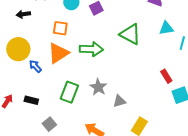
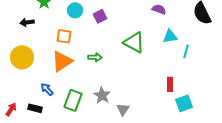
green arrow: (91, 49) -> (95, 57), size x0.6
blue arrow: (35, 66) -> (47, 89), moved
red rectangle: (166, 76) -> (170, 84), turned 32
gray triangle: (119, 101) -> (123, 109), turned -40

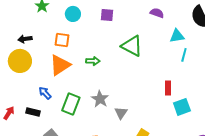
purple square: (100, 16) -> (107, 15), moved, turned 32
black arrow: (27, 22) -> (25, 39), moved
cyan triangle: (170, 36) -> (177, 36), moved

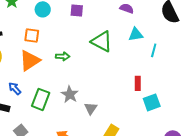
cyan triangle: (177, 36) -> (136, 34), moved

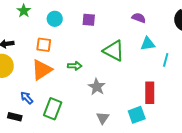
red rectangle: (138, 83) -> (150, 93), size x1.5
gray star: (70, 94) -> (97, 87), moved
cyan square: (152, 102) -> (137, 115), moved

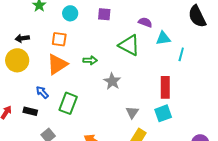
purple semicircle: (139, 18) -> (145, 22), moved
cyan square: (137, 115) -> (163, 113), moved
gray triangle: (103, 118) -> (132, 112), moved

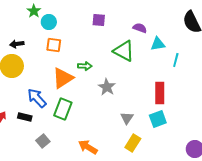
cyan circle: (70, 13) -> (49, 22), moved
orange triangle: (57, 64) -> (63, 78), moved
blue arrow: (42, 92) -> (37, 98), size x1.5

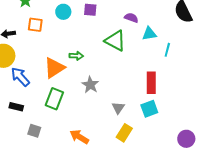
cyan circle: (49, 22) -> (63, 12), moved
orange square: (54, 45) -> (35, 25), moved
gray star: (107, 87) -> (90, 85), moved
blue arrow: (37, 98) -> (20, 77), moved
gray square: (43, 141) -> (34, 131), turned -32

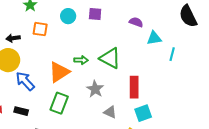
green triangle: (115, 41) -> (110, 58), moved
red rectangle: (151, 83) -> (134, 87), moved
gray triangle: (118, 108) -> (110, 112), moved, turned -40
cyan square: (149, 109) -> (143, 113), moved

